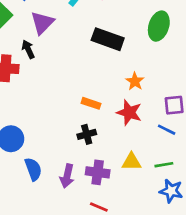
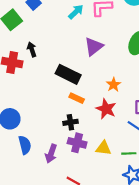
purple triangle: (42, 23) -> (94, 47), moved
black rectangle: (108, 39) -> (68, 74), moved
purple cross: (98, 172) -> (77, 143), moved

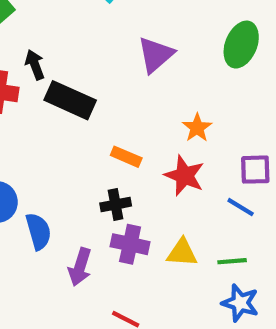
black rectangle: (68, 74) -> (70, 100), moved
blue semicircle: (25, 145) -> (38, 231), moved

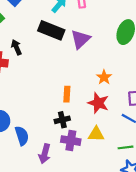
black rectangle: (70, 100) -> (51, 30), moved
orange rectangle: (126, 157) -> (67, 94), turned 72
yellow triangle: (182, 253) -> (96, 134), moved

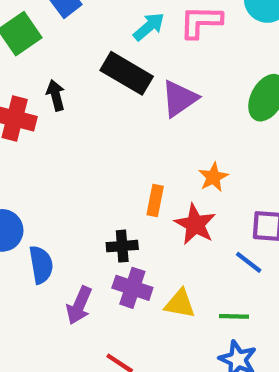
orange rectangle: (67, 94) -> (155, 201), moved
yellow triangle: (96, 134) -> (180, 304), moved

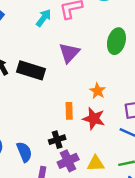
black rectangle: (127, 73) -> (31, 70), moved
blue semicircle: (41, 265) -> (24, 152), moved
purple cross: (132, 288) -> (68, 161), turned -30

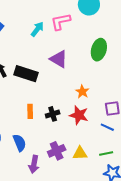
purple triangle: (69, 53) -> (59, 59), turned -42
orange rectangle: (69, 111) -> (30, 111), moved
black cross: (57, 140) -> (53, 114), moved

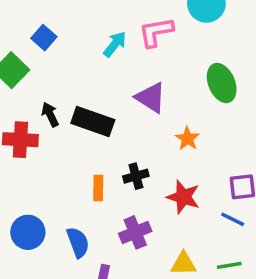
green ellipse: (99, 50) -> (222, 83), turned -40
orange star: (82, 92) -> (187, 139), moved
black cross: (53, 114) -> (136, 176), moved
purple cross: (57, 151) -> (135, 232), moved

